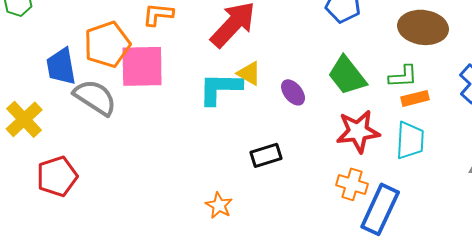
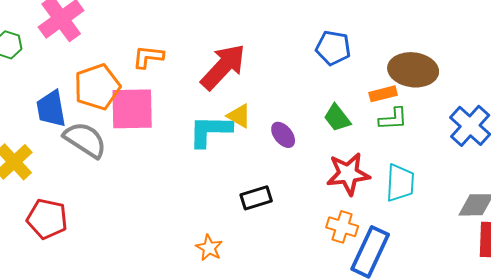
green trapezoid: (347, 75) -> (337, 118), size x0.7
orange rectangle: (415, 98) -> (383, 94), moved
red pentagon: (57, 176) -> (47, 219), turned 30

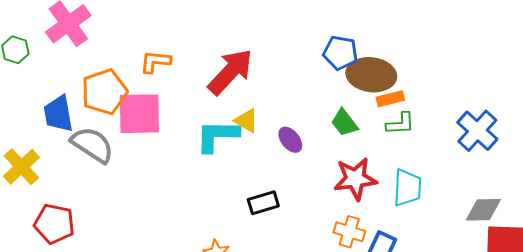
brown ellipse: (413, 70) -> (371, 75), moved

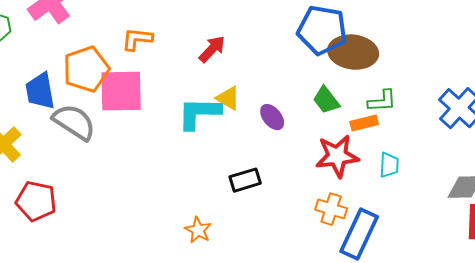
blue pentagon: (340, 53) -> (322, 30), size x1.4
red arrow: (230, 72) -> (212, 49), size x0.6
orange rectangle: (390, 99) -> (364, 123), moved
cyan trapezoid: (407, 188) -> (389, 165), size x0.7

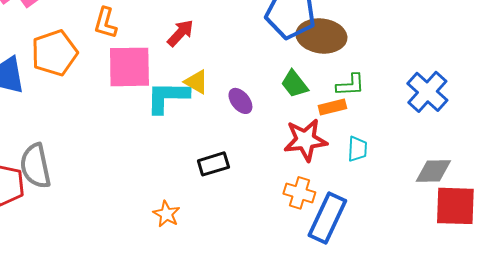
orange L-shape: (137, 39) -> (105, 23), turned -80
pink square: (121, 91) -> (129, 67), moved
gray semicircle: (74, 122) -> (35, 166), moved, turned -135

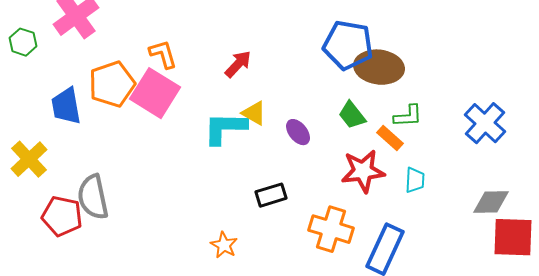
orange L-shape: (105, 23) -> (163, 54), turned 148
pink square: (129, 67) -> (155, 93), moved, turned 33
orange rectangle: (332, 107) -> (390, 138), turned 56
orange cross: (299, 193) -> (331, 229), moved, size x1.4

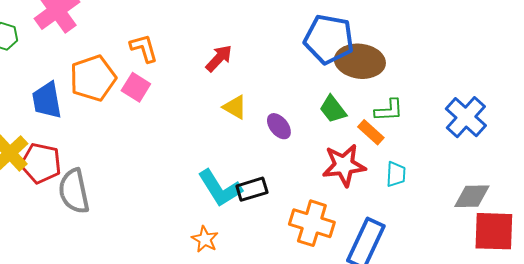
pink square: (155, 93) -> (136, 87), size x0.6
cyan L-shape: (225, 128) -> (220, 188), moved, turned -123
red pentagon: (62, 216) -> (41, 163), moved

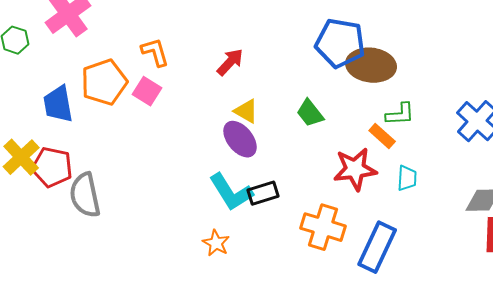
green trapezoid: (333, 109) -> (310, 113), moved
purple ellipse: (279, 126) -> (240, 139), moved, size x1.4

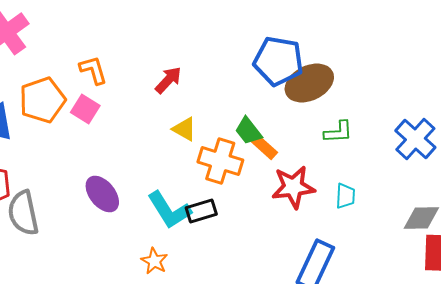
brown ellipse: (371, 65) -> (309, 83), turned -33
orange rectangle: (382, 136) -> (264, 147), moved
purple ellipse: (240, 139) -> (102, 194), moved
orange cross: (323, 227) -> (220, 161), moved

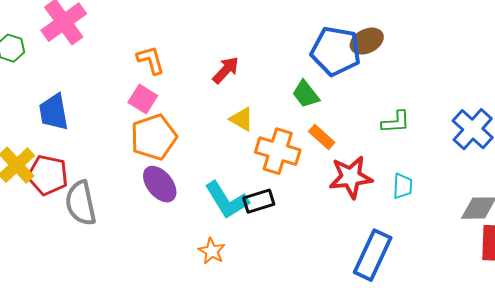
brown ellipse: (309, 83) -> (367, 41), moved, size x0.7
orange pentagon: (42, 100) -> (154, 137), moved
green trapezoid: (248, 131) -> (306, 94), moved

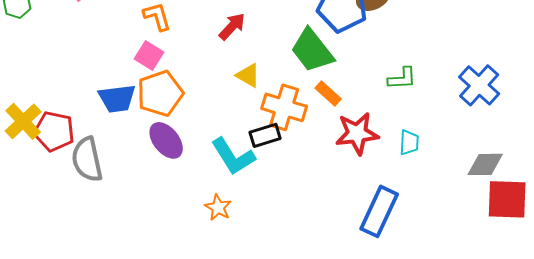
green trapezoid: (306, 94) -> (312, 50), size x1.6
blue trapezoid: (54, 112) -> (117, 98), moved, turned -87
black rectangle: (259, 201) -> (265, 135), moved

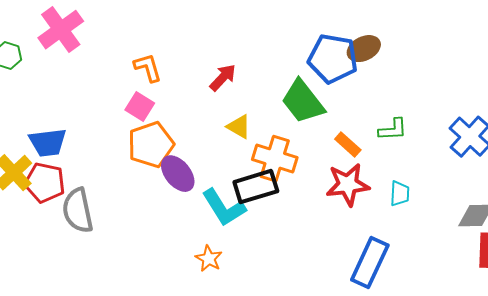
orange rectangle: (328, 93) -> (348, 145), moved
blue trapezoid: (117, 98) -> (48, 143), moved
black rectangle: (265, 135) -> (256, 187), size x1.4
purple ellipse: (166, 140) -> (178, 174), moved

